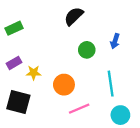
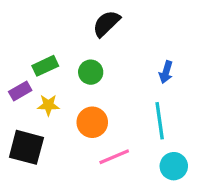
green rectangle: (14, 28) -> (45, 66), moved
blue arrow: (115, 41) -> (166, 72), moved
green circle: (87, 50) -> (91, 72), moved

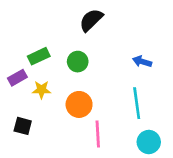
blue arrow: (166, 72) -> (142, 62), turned 90
black square: (26, 147) -> (23, 126), size x0.6
pink line: (114, 157) -> (98, 134), turned -70

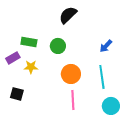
green rectangle: (39, 56) -> (29, 42), turned 35
blue arrow: (142, 62) -> (106, 46), turned -64
orange circle: (79, 104) -> (71, 74), moved

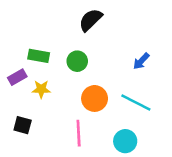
cyan line: (102, 77) -> (136, 102), turned -55
pink line: (73, 100) -> (79, 133), moved
cyan circle: (111, 106) -> (125, 141), moved

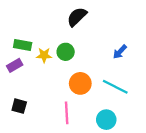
green rectangle: (39, 56) -> (23, 45), moved
yellow star: (41, 89) -> (44, 55), moved

